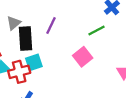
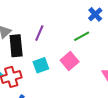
cyan square: (34, 62) -> (41, 65), moved

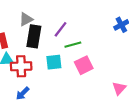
green line: (82, 36) -> (73, 45), moved

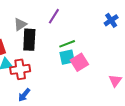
purple line: (60, 29) -> (54, 16), moved
cyan square: (54, 62) -> (67, 57), moved

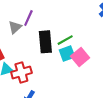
purple line: (54, 16) -> (28, 18), moved
black rectangle: (29, 40) -> (45, 42), moved

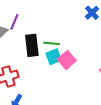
green line: (65, 40) -> (52, 43), turned 35

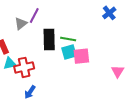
pink square: (67, 60) -> (81, 56), turned 30

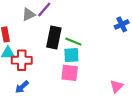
pink square: (81, 56) -> (70, 73), moved

